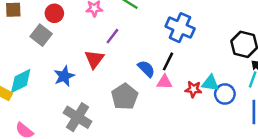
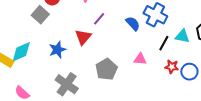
black line: (168, 61) -> (164, 43), moved
blue semicircle: (146, 69) -> (133, 24), moved
cyan triangle: (210, 83) -> (182, 36), moved
red star: (193, 89) -> (172, 67), moved

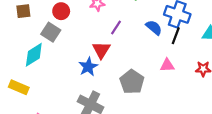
black line: (164, 43) -> (176, 36), moved
blue star: (57, 50) -> (88, 67), moved
cyan diamond: (21, 52) -> (34, 55), moved

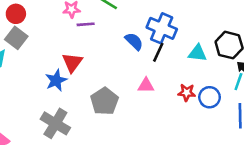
red circle: (61, 11) -> (16, 14), moved
purple line: (116, 28) -> (86, 24), moved, turned 48

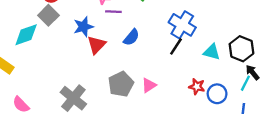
blue semicircle: (134, 41) -> (131, 37), moved, turned 78
blue star: (56, 80) -> (83, 27), moved
pink triangle: (146, 85) -> (149, 85), moved, turned -42

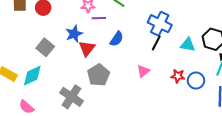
gray square: (48, 15) -> (45, 47), moved
cyan diamond: (26, 35) -> (32, 76), moved
gray pentagon: (121, 84) -> (98, 75), moved
pink triangle: (149, 85) -> (143, 71), moved

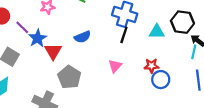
purple line: (99, 18) -> (22, 27), moved, turned 56
blue semicircle: (117, 39) -> (82, 37), turned 42
blue circle: (196, 81) -> (161, 80), moved

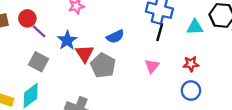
purple line: (22, 27) -> (39, 31), moved
gray pentagon: (69, 77) -> (103, 65), moved
blue circle: (161, 80) -> (191, 91), moved

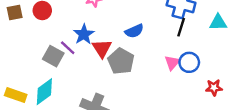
purple line: (39, 31) -> (68, 48), moved
red star: (191, 64) -> (214, 88), moved
blue circle: (191, 91) -> (189, 62), moved

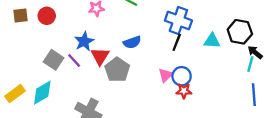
purple line: (68, 48) -> (74, 60), moved
red star: (214, 88) -> (184, 91), moved
yellow rectangle: (16, 95) -> (15, 94), turned -60

